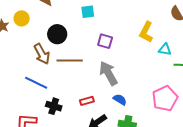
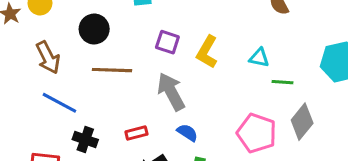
yellow L-shape: (146, 32) -> (207, 52), moved
brown arrow: (42, 54) -> (48, 57), moved
pink pentagon: (165, 98) -> (257, 133), turned -30

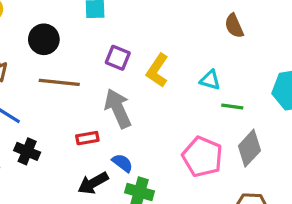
red rectangle: (136, 133) -> (87, 138), moved
blue semicircle: (187, 133) -> (122, 163), moved

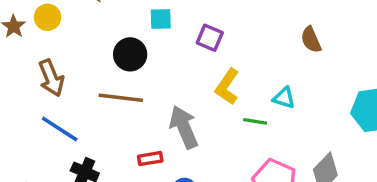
black circle: (44, 39) -> (130, 54), moved
purple square: (118, 58) -> (210, 38), moved
green line: (232, 106) -> (255, 121), moved

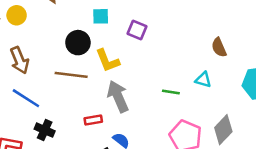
brown semicircle: (311, 40) -> (219, 47), moved
yellow L-shape: (227, 87) -> (107, 61), moved, turned -56
cyan triangle: (284, 98) -> (203, 80), moved

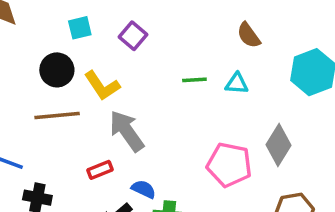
purple square: (137, 30) -> (133, 36), turned 30
green line: (171, 92) -> (194, 80), moved

